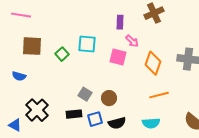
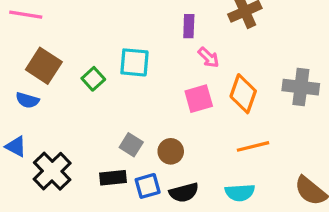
brown square: (32, 46) -> (44, 66), turned 30
pink square: (118, 57) -> (199, 99), moved, turned -30
blue semicircle: (19, 76) -> (27, 100), moved
blue triangle: (15, 125) -> (16, 146), moved

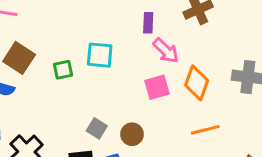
pink arrow: (209, 57) -> (166, 51), size x1.4
green square: (93, 79) -> (63, 70), turned 30

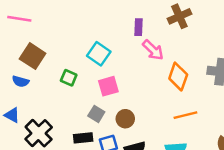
cyan square: (100, 55) -> (99, 54), turned 30
green square: (63, 70) -> (69, 78), moved, turned 35
pink square: (157, 87) -> (108, 86), moved

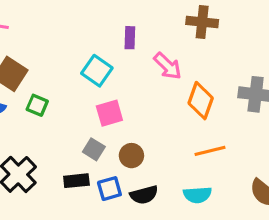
brown cross: (179, 16) -> (202, 22), turned 30
purple rectangle: (139, 27) -> (130, 38), moved
green square: (69, 78) -> (37, 105), moved

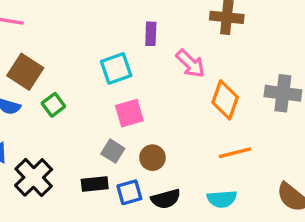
cyan square: (97, 71) -> (116, 68), turned 36
green square: (37, 105) -> (53, 105), turned 30

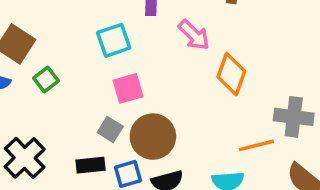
gray cross: (283, 93) -> (294, 117), moved
orange line: (235, 153) -> (256, 145), moved
brown circle: (152, 158) -> (153, 137), size x1.6

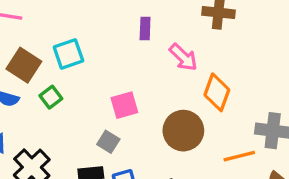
cyan square: (114, 40) -> (68, 54), moved
brown circle: (153, 137) -> (183, 131), moved

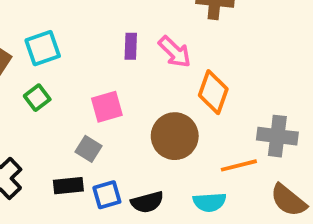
purple rectangle: (145, 28) -> (131, 46), moved
green square: (51, 97) -> (37, 98), moved

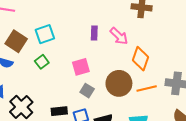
gray square: (89, 149) -> (87, 91), moved
orange line: (239, 165) -> (147, 89), moved

